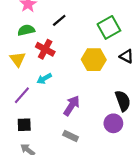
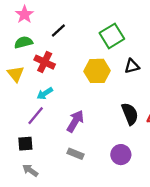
black triangle: (126, 56) -> (132, 66), turned -40
purple line: (22, 95) -> (36, 116), moved
purple circle: (113, 123) -> (121, 155), moved

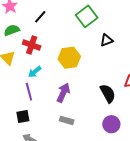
yellow hexagon: (97, 71) -> (69, 58), moved
black semicircle: (130, 114) -> (108, 93), moved
purple line: (36, 116) -> (29, 92), turned -48
purple circle: (121, 155) -> (111, 124), moved

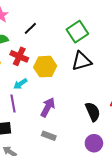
black triangle: (107, 40) -> (82, 61), moved, size x1.5
yellow hexagon: (69, 58) -> (45, 67), moved

